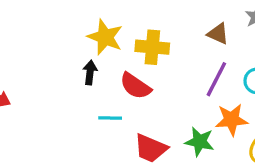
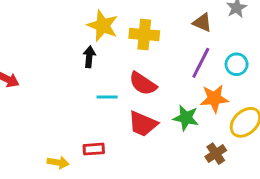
red semicircle: (135, 86) -> (143, 84), moved

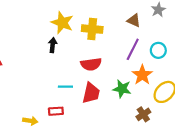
red semicircle: (143, 84) -> (91, 64), turned -42
cyan line: (107, 97) -> (65, 87), moved
orange star: (214, 99) -> (142, 75), turned -30
red trapezoid: (143, 124) -> (91, 93), turned -100

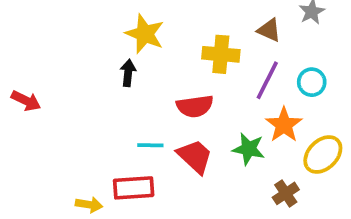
yellow cross: (92, 29) -> (221, 54), moved
red trapezoid: (91, 93) -> (195, 156), turned -60
red rectangle: (56, 111) -> (134, 188), size x1.5

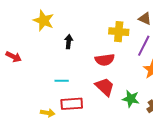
yellow star: (145, 34) -> (44, 21), moved
cyan line: (150, 145) -> (62, 81), moved
green star: (249, 149) -> (131, 99), moved

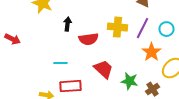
yellow cross: (119, 32) -> (118, 27), moved
red semicircle: (105, 60) -> (88, 39), moved

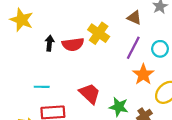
yellow cross: (118, 27) -> (99, 33), moved, turned 30
red semicircle: (88, 39) -> (73, 44), moved

